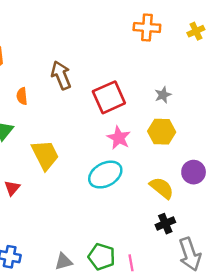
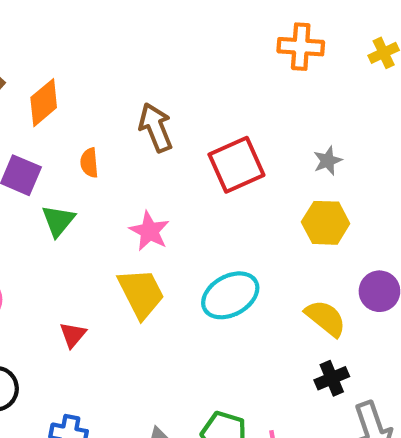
pink star: (119, 138) -> (149, 231), moved
yellow trapezoid: (45, 155) -> (141, 293), moved
red triangle: (12, 188) -> (73, 335), moved

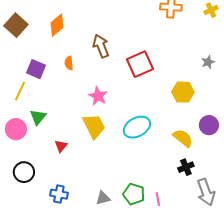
orange diamond: (44, 103) -> (57, 25), moved
gray star: (328, 161) -> (208, 62), moved
green triangle: (58, 221) -> (38, 117), moved

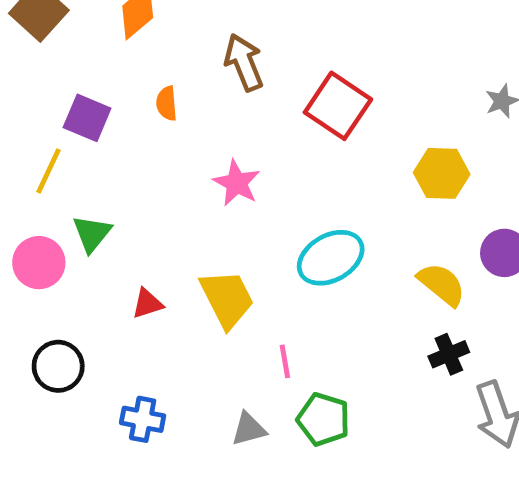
red square: (140, 64) -> (338, 106), turned -32
yellow trapezoid: (94, 126) -> (227, 299), moved
red triangle: (61, 146) -> (147, 304), turned 32
pink line: (158, 199) -> (285, 361), moved

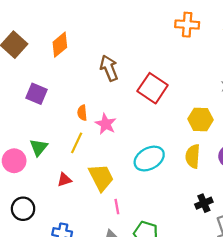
orange semicircle: (167, 103) -> (82, 113), moved
yellow line: (49, 171) -> (77, 143), moved
yellow semicircle: (442, 284) -> (193, 156), moved, turned -125
pink line: (285, 361) -> (117, 207), moved

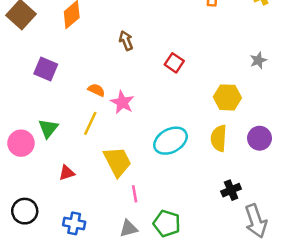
brown arrow: (109, 68) -> (126, 41), size x0.7
red square: (153, 88) -> (174, 63), size x0.6
orange semicircle: (82, 113) -> (96, 90), turned 120
red triangle: (64, 180) -> (67, 173), moved
black circle: (23, 209) -> (25, 211), moved

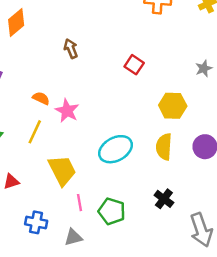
red square: (174, 63) -> (134, 65), moved
black cross: (231, 190) -> (164, 199), moved, turned -30
blue cross: (74, 223) -> (36, 222), moved
green pentagon: (167, 223) -> (112, 211), moved

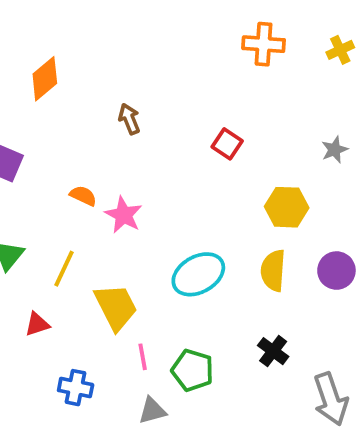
yellow line: (35, 132) -> (64, 269), moved
gray triangle: (73, 237) -> (152, 411), moved

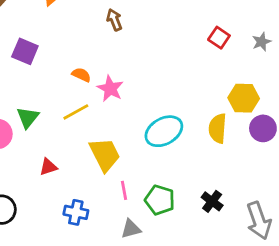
red square: (227, 144) -> (219, 38), moved
yellow hexagon: (287, 207) -> (244, 98), moved
yellow line: (64, 269) -> (76, 112), moved, turned 36
black cross: (273, 351) -> (212, 201), moved

